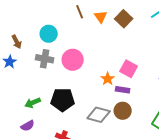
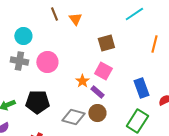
brown square: (124, 19) -> (106, 43), moved, turned 30
purple rectangle: (123, 90) -> (97, 92), turned 32

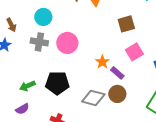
pink square: (103, 71) -> (134, 52), moved, turned 30

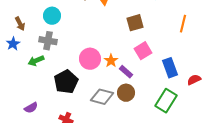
pink circle: (67, 43) -> (90, 59), moved
black pentagon: (57, 83) -> (66, 82), turned -30
green arrow: (27, 86) -> (36, 61), moved

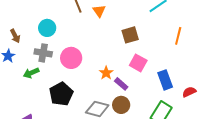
pink square: (143, 51) -> (138, 63), turned -30
pink circle: (90, 59) -> (71, 58), moved

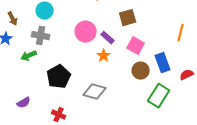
orange line: (178, 36) -> (181, 33), moved
pink circle: (71, 58) -> (86, 32), moved
purple rectangle: (121, 84) -> (108, 38), moved
brown circle: (121, 105) -> (141, 71), moved

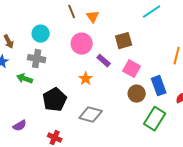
pink circle: (86, 32) -> (82, 44), moved
green arrow: (29, 56) -> (25, 79), turned 42
orange star: (104, 56) -> (86, 79), moved

